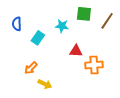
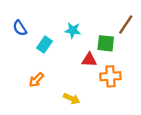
green square: (84, 14) -> (106, 43), moved
blue semicircle: (17, 24) -> (20, 28), turned -32
yellow arrow: (45, 84) -> (72, 99), moved

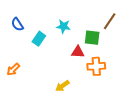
orange arrow: (36, 80) -> (13, 69), moved
yellow arrow: (72, 99) -> (62, 86), turned 120

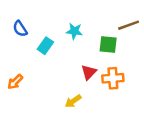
brown line: (110, 21) -> (129, 25), turned 36
red triangle: (78, 52) -> (89, 72), moved, turned -48

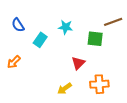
orange cross: (113, 78) -> (99, 84), moved
orange arrow: (15, 82) -> (14, 62), moved

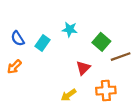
brown line: (113, 22) -> (121, 57), moved
blue semicircle: (18, 25) -> (18, 38), moved
green square: (95, 39) -> (101, 42), turned 35

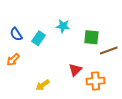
green square: (101, 42) -> (91, 37), turned -35
red triangle: (83, 68) -> (75, 70), moved
yellow arrow: (69, 95) -> (43, 85), moved

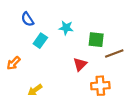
blue semicircle: (16, 34) -> (27, 19), moved
red triangle: (75, 70) -> (80, 64), moved
yellow arrow: (43, 85) -> (35, 90), moved

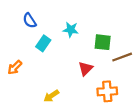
yellow arrow: (35, 90) -> (51, 96), moved

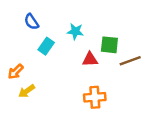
red triangle: (86, 69) -> (90, 59), moved, turned 42
orange cross: (107, 91) -> (95, 97), moved
yellow arrow: (51, 96) -> (27, 91), moved

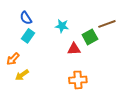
green square: (109, 45) -> (90, 37), turned -35
cyan rectangle: (46, 46) -> (28, 36), moved
brown line: (130, 61) -> (107, 24), moved

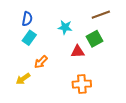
blue semicircle: (26, 18) -> (27, 19), turned -136
brown line: (107, 24) -> (101, 15), moved
orange arrow: (13, 59) -> (41, 62), moved

